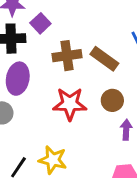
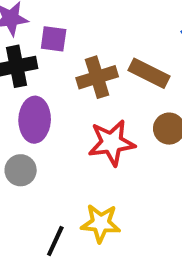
purple square: (40, 23) -> (54, 39), turned -30

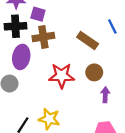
brown cross: (97, 77) -> (43, 37), moved

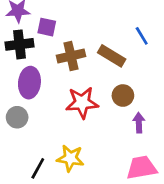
brown cross: (43, 37) -> (71, 56), moved

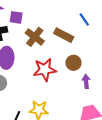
brown cross: (71, 56) -> (35, 37), turned -36

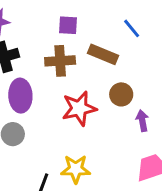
purple square: (16, 17) -> (68, 25), moved
brown cross: (35, 37) -> (60, 61), turned -36

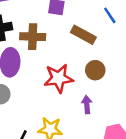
brown cross: (60, 61) -> (33, 37), moved
purple arrow: (142, 121) -> (87, 105), moved

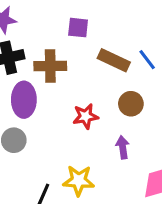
blue line: (110, 15) -> (147, 60), moved
red star: (59, 78) -> (86, 116), size x0.7

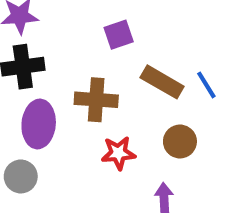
purple square: (78, 28) -> (119, 35), turned -30
brown cross: (50, 66) -> (96, 100), moved

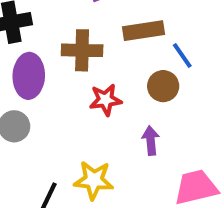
brown rectangle: (162, 82) -> (144, 31), turned -36
blue line: (206, 85) -> (182, 56), moved

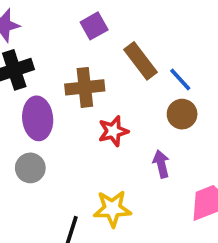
brown rectangle: (144, 31) -> (140, 61), turned 69
brown circle: (163, 86) -> (182, 114), moved

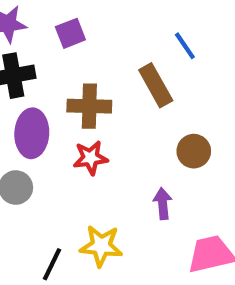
purple square: (94, 26) -> (70, 33), moved
blue line: (180, 80) -> (185, 46), moved
red star: (113, 131) -> (91, 158), moved

